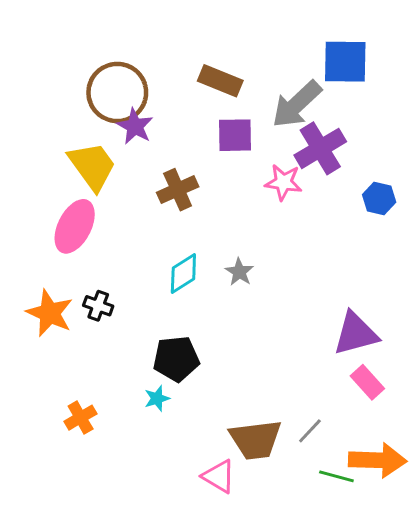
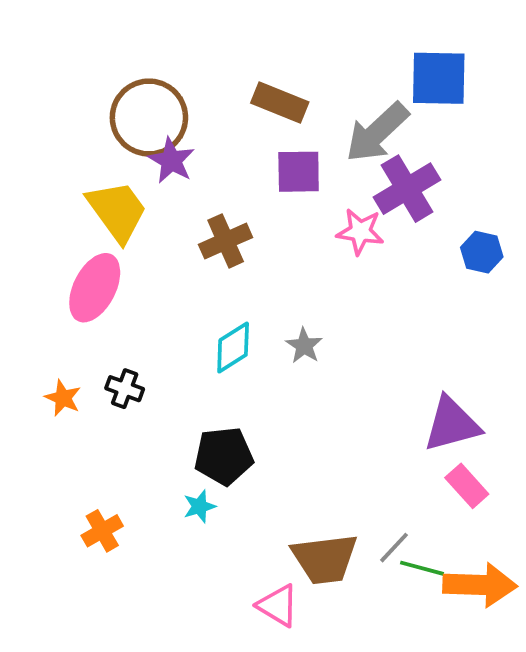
orange star: (50, 313) -> (63, 398), size x0.6
green line: (336, 476) -> (422, 568), moved

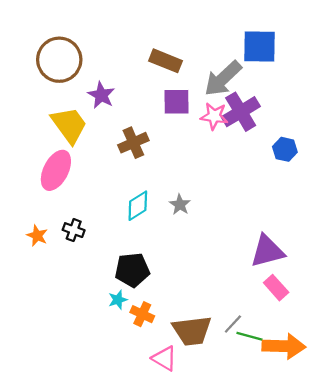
brown circle: (149, 118) -> (59, 60), moved
pink star: (360, 232) -> (214, 116), moved
orange cross: (102, 531) -> (142, 314), moved, turned -35

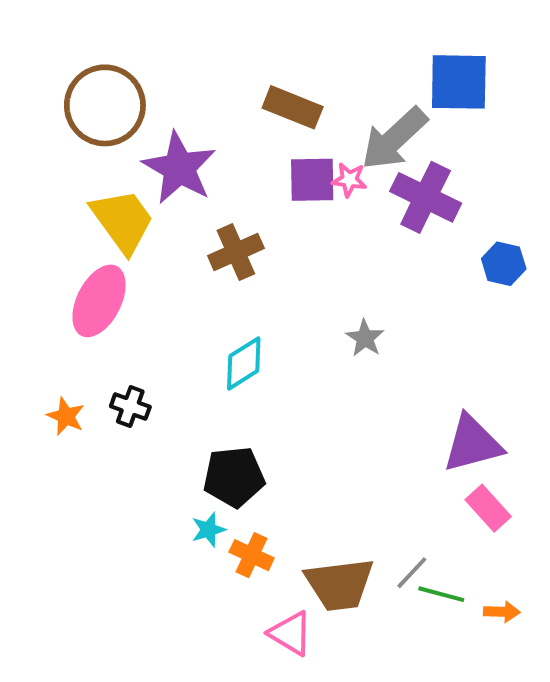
purple star: (101, 95) -> (179, 168), size x1.5
purple cross: (241, 112) -> (426, 197), turned -33
pink star: (214, 116) -> (349, 180), moved, size x0.7
gray star: (180, 205) -> (365, 338), moved
orange arrow: (284, 346) -> (502, 612), size x0.5

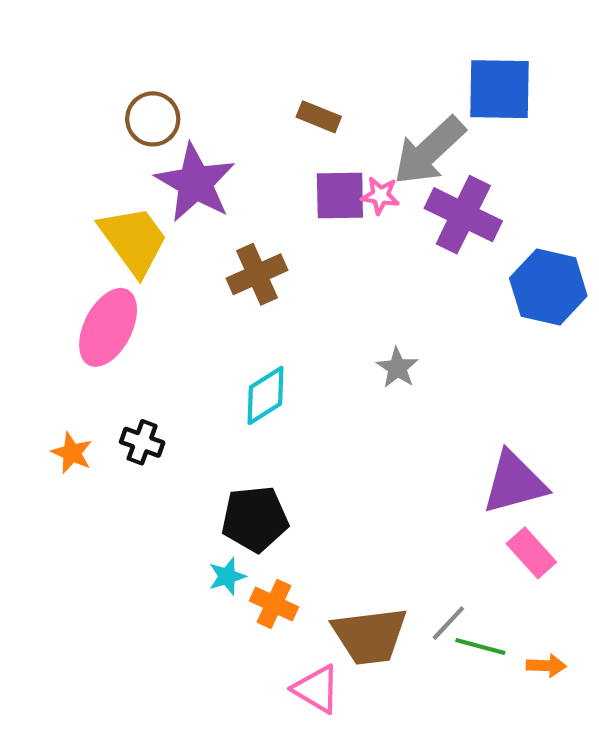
brown circle: (105, 105) -> (153, 119), moved, size x0.6
brown rectangle: (293, 107) -> (319, 117), size x0.7
blue hexagon: (504, 264) -> (548, 287), size x1.6

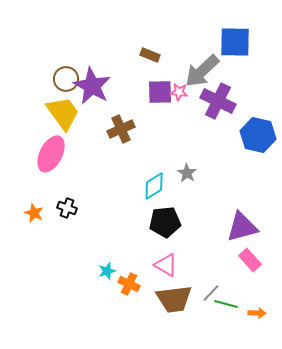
brown circle: (153, 119) -> (66, 79), moved
cyan diamond: (265, 395) -> (154, 186), moved
black pentagon: (255, 519) -> (165, 222), moved
pink triangle: (317, 689) -> (166, 265), moved

